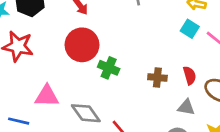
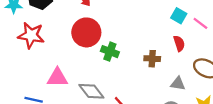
red semicircle: (190, 75) -> (179, 43), moved

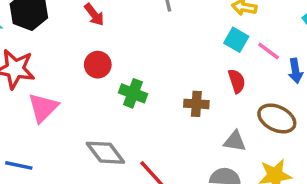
red circle: (86, 32) -> (98, 65), size x0.6
pink triangle: (57, 78) -> (43, 108), moved, turned -45

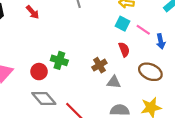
red circle: (98, 65) -> (39, 72), moved
brown cross: (196, 104) -> (99, 65), turned -32
gray triangle: (235, 141) -> (114, 82), moved

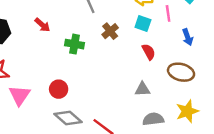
pink line: (143, 30) -> (168, 13), moved, turned 56
green cross: (59, 60) -> (75, 44), moved
brown cross: (99, 65) -> (110, 31), moved

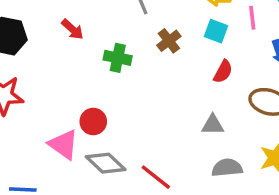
red semicircle: (149, 52) -> (223, 72), turned 56
pink triangle: (19, 95) -> (63, 144), moved, turned -30

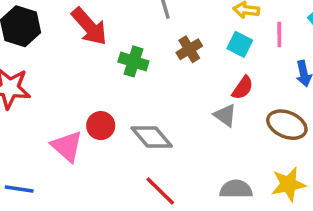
red arrow: (72, 29) -> (89, 26), size x1.6
gray triangle: (213, 125) -> (225, 115), moved, turned 30
gray diamond: (106, 163) -> (152, 137), moved

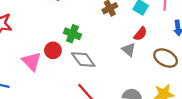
green cross: (133, 61) -> (72, 34), moved

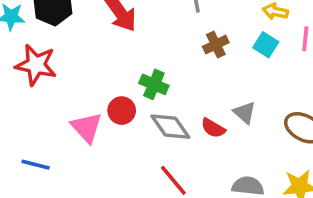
red semicircle: (140, 34) -> (213, 128), moved, turned 80

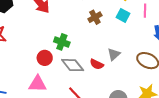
gray triangle: (245, 113) -> (114, 54), turned 40
pink triangle: (86, 128) -> (38, 84), moved, turned -42

